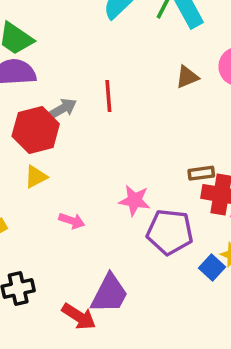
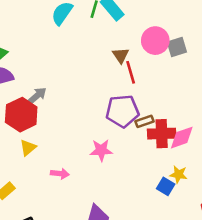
brown triangle: (187, 77) -> (121, 55), turned -30
red line: (108, 96) -> (131, 72), moved
purple pentagon: (170, 232) -> (122, 111), moved

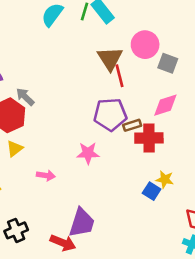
gray square: (177, 47) -> (168, 63), moved, turned 36
brown triangle: (121, 55) -> (110, 58), size x1.5
gray arrow: (37, 96) -> (25, 97), turned -96
pink diamond: (182, 138) -> (165, 105), moved

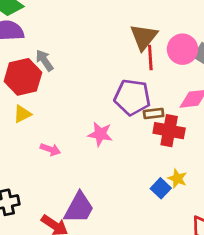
pink circle: (145, 45) -> (183, 49), moved

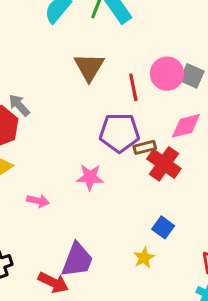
brown triangle: (144, 37) -> (89, 67), moved
red cross: (169, 131) -> (164, 164), turned 32
yellow star: (177, 179) -> (144, 258), moved, turned 30

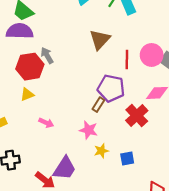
brown rectangle: (145, 147) -> (98, 105), moved, turned -56
pink star: (90, 177) -> (89, 130), moved
blue square: (163, 227) -> (127, 159), turned 32
yellow star: (144, 258) -> (101, 151), moved

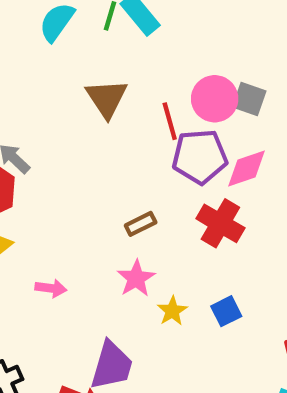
purple pentagon: (111, 88) -> (200, 157), moved
brown rectangle: (98, 105) -> (141, 224), turned 48
pink star: (89, 130) -> (136, 278), turned -30

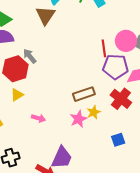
brown triangle: (107, 98) -> (45, 15), moved
brown rectangle: (141, 224) -> (84, 94), size x1.5
yellow star: (172, 311) -> (94, 112), moved

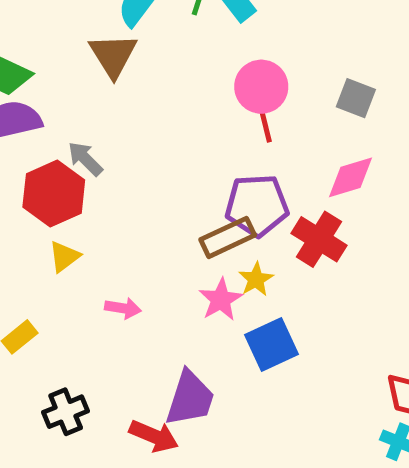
pink circle: (126, 41) -> (261, 87), moved
purple pentagon: (115, 67) -> (257, 205), moved
blue square: (118, 140) -> (271, 344), moved, size x1.5

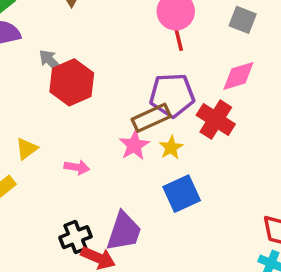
red hexagon: (54, 194) -> (72, 82), moved
yellow triangle: (64, 257) -> (27, 149), moved
pink star: (221, 300) -> (134, 145), moved
black cross: (66, 412) -> (75, 237), moved

